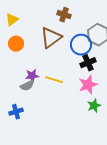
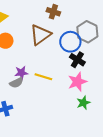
black cross: (88, 63) -> (77, 60), turned -35

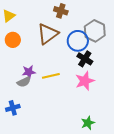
yellow line: (43, 77) -> (51, 76), turned -30
green star: (83, 103) -> (88, 123), moved

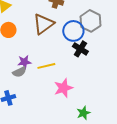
pink star: (85, 81) -> (63, 88), moved

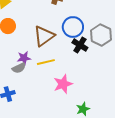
gray hexagon: (90, 21) -> (101, 35), moved
brown triangle: (43, 24) -> (44, 36), moved

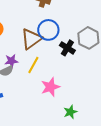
blue circle: (73, 27) -> (48, 30), moved
yellow line: (46, 62) -> (33, 65), turned -48

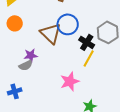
brown triangle: (31, 39) -> (51, 33), turned -40
yellow line: (33, 65) -> (89, 58), moved

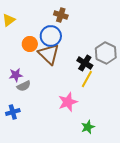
orange circle: (15, 23) -> (30, 44), moved
blue circle: (68, 24) -> (51, 36), moved
purple star: (31, 55) -> (16, 75), moved

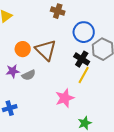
blue circle: (51, 36) -> (84, 32), moved
orange circle: (30, 44) -> (23, 49), moved
gray semicircle: (24, 86) -> (29, 75), moved

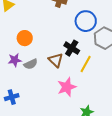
brown triangle: (46, 50) -> (56, 60), moved, size x0.7
black cross: (82, 59) -> (72, 48), moved

